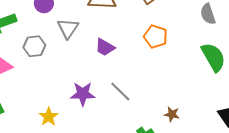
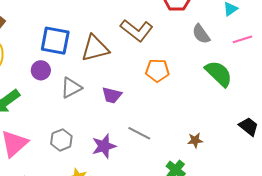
gray triangle: (68, 28) -> (71, 88), turned 45
gray hexagon: (34, 46) -> (61, 140), moved

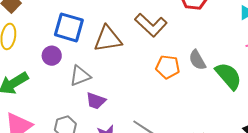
gray semicircle: (201, 34) -> (197, 60), moved
purple trapezoid: (112, 95) -> (96, 101), moved

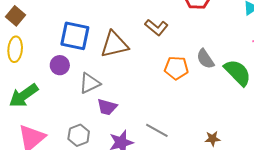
brown L-shape: (151, 25) -> (156, 27), size x0.7

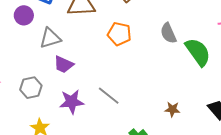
orange pentagon: (176, 68) -> (119, 34), moved
brown star: (212, 139) -> (172, 109), moved

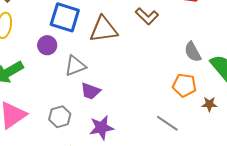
orange pentagon: (119, 34) -> (184, 85), moved
gray line: (109, 96) -> (167, 123), moved
brown star: (172, 109) -> (209, 104), moved

